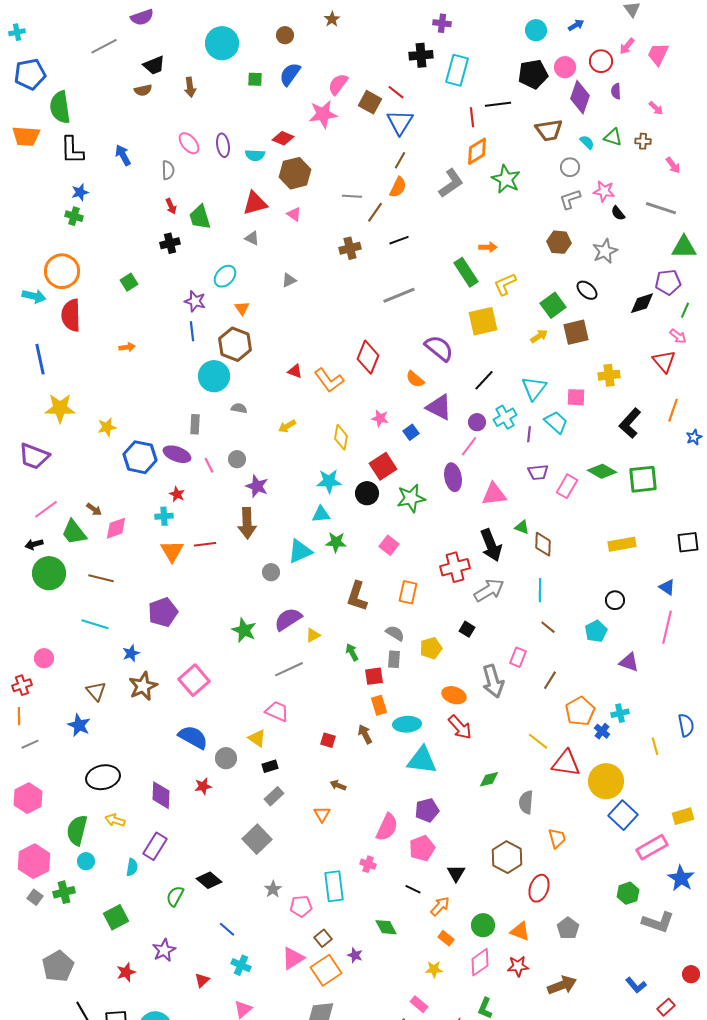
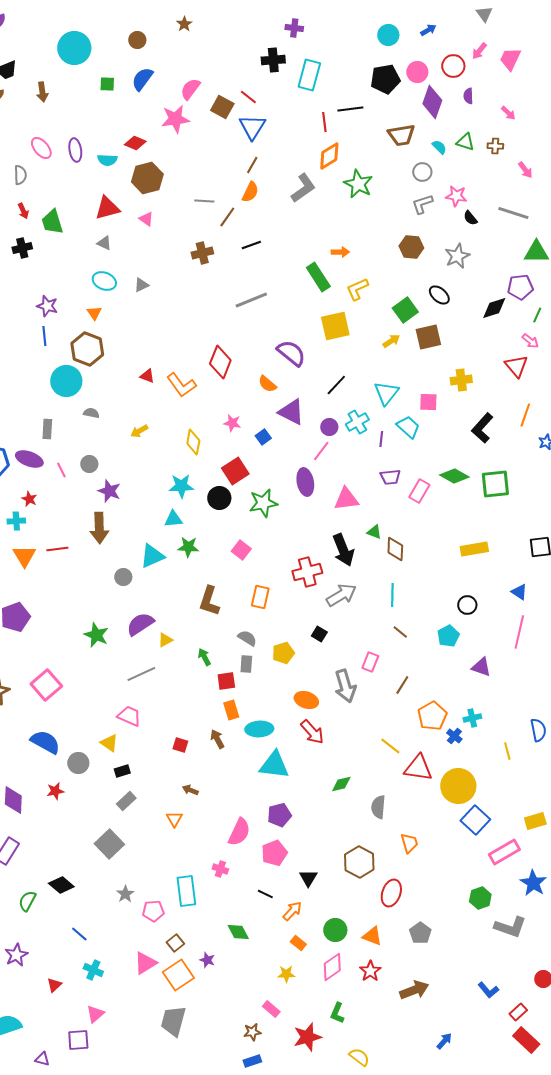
cyan ellipse: (225, 276) -> (104, 281), moved, turned 70
red star: (518, 966) -> (370, 971), turned -30

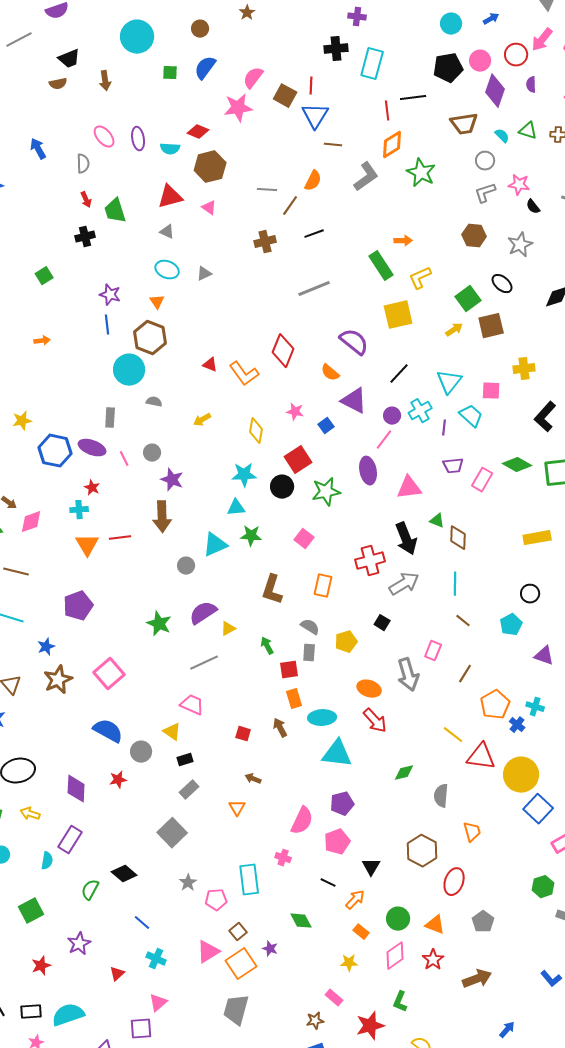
pink arrow: (479, 51) -> (542, 40), size x1.4
red line: (248, 97) -> (311, 86), turned 54
brown line: (252, 165) -> (333, 145), moved, turned 66
cyan cross: (472, 718) -> (535, 707), turned 30

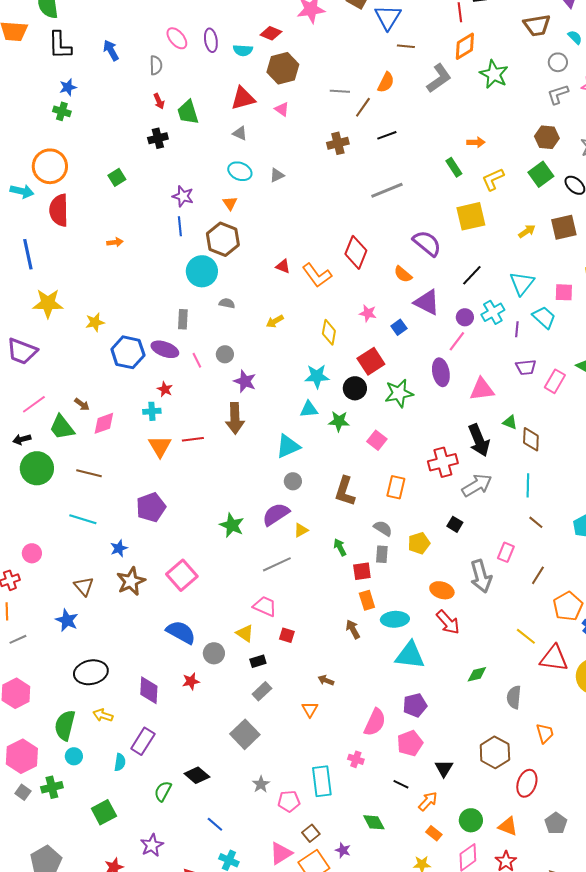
green rectangle: (381, 266) -> (454, 167), size x0.7
green square: (468, 299) -> (541, 174), moved
green star: (251, 536) -> (339, 421), moved
gray circle: (186, 566) -> (293, 481), moved
red square: (243, 734) -> (287, 635), moved

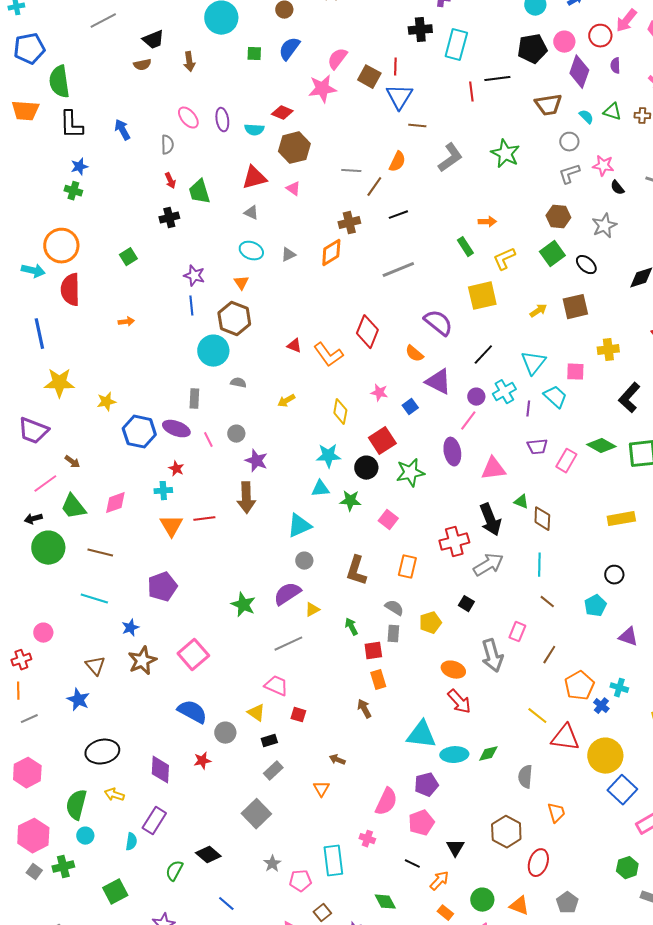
orange diamond: (465, 46) -> (331, 253), moved
brown arrow: (82, 404) -> (72, 462), moved
cyan ellipse: (395, 619) -> (454, 755), moved

